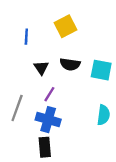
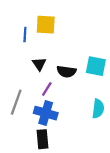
yellow square: (65, 26) -> (46, 25), moved, turned 30
black semicircle: (70, 64) -> (66, 72), moved

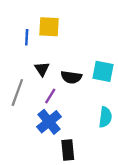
gray line: (16, 102) -> (17, 92), moved
blue cross: (46, 113) -> (49, 122), turned 35
black rectangle: (42, 139) -> (68, 150), moved

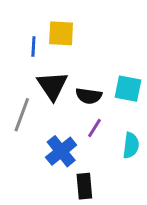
black triangle: (42, 69) -> (52, 86), size x1.6
purple line: (50, 96) -> (95, 128), moved

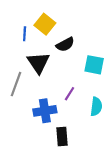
yellow square: (61, 33) -> (45, 24), turned 36
black semicircle: (89, 96) -> (65, 44), moved, turned -36
blue cross: (61, 151) -> (45, 111), turned 30

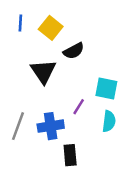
blue line: (25, 34) -> (20, 23), moved
cyan square: (94, 65) -> (106, 88), moved
gray line: (16, 84) -> (18, 126), moved

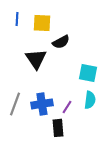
yellow square: (51, 28) -> (42, 23), turned -36
purple line: (79, 107) -> (67, 107), moved

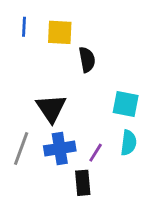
black semicircle: (61, 42) -> (87, 60), turned -72
black triangle: (36, 59) -> (51, 108), moved

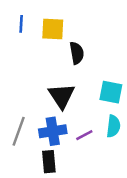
black triangle: (51, 108) -> (62, 96), moved
purple line: (96, 153) -> (84, 135), turned 30
black rectangle: (83, 183) -> (49, 162), moved

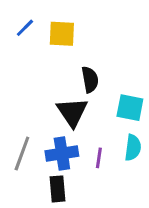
blue line: (21, 24) -> (25, 28), turned 42
black semicircle: (77, 53) -> (90, 80), moved
purple line: (84, 135) -> (99, 158), turned -54

